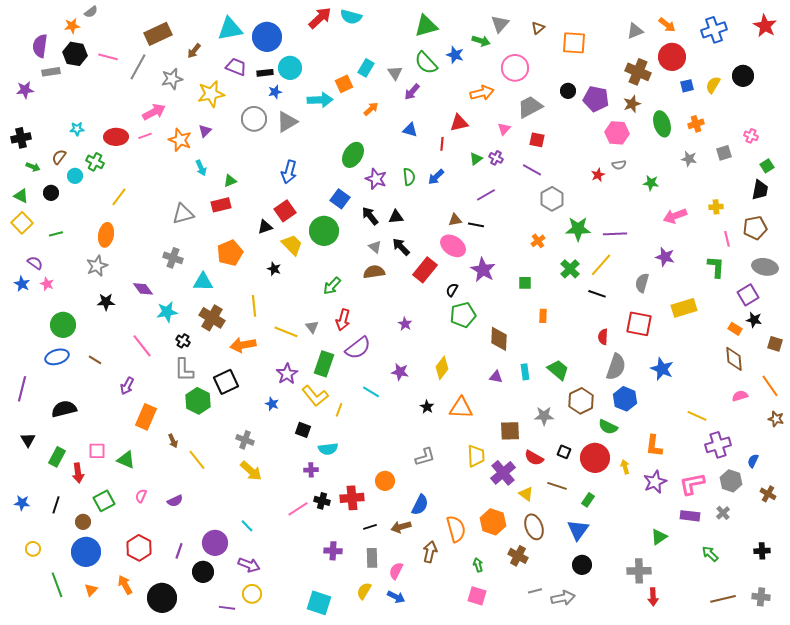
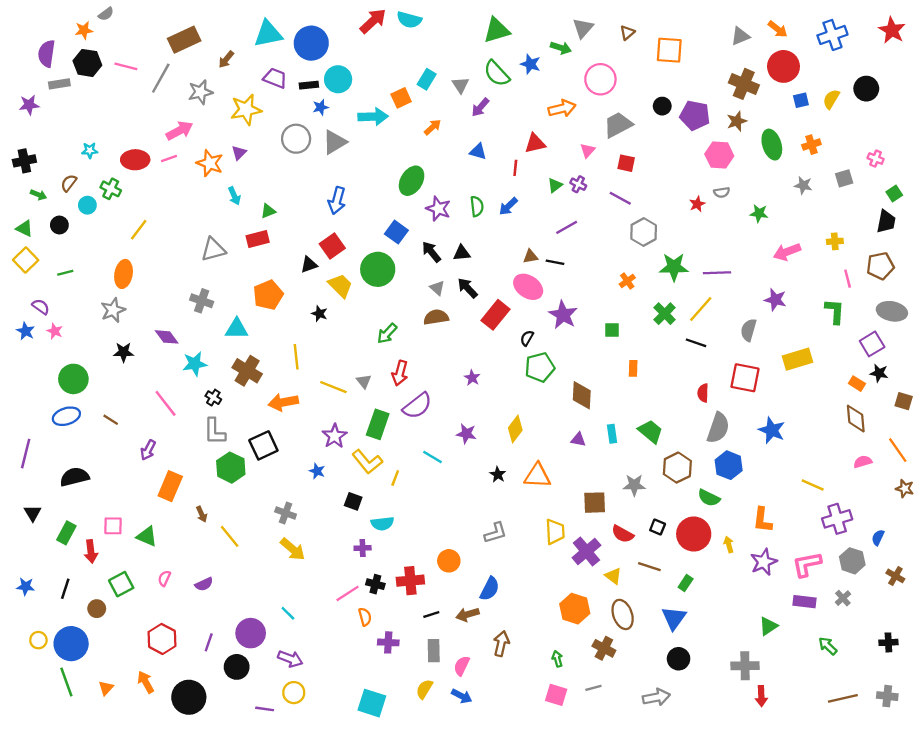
orange semicircle: (456, 529) -> (365, 617), moved, size x0.6
blue circle: (86, 552) -> (71, 644), moved
gray line: (535, 591) -> (593, 688), moved

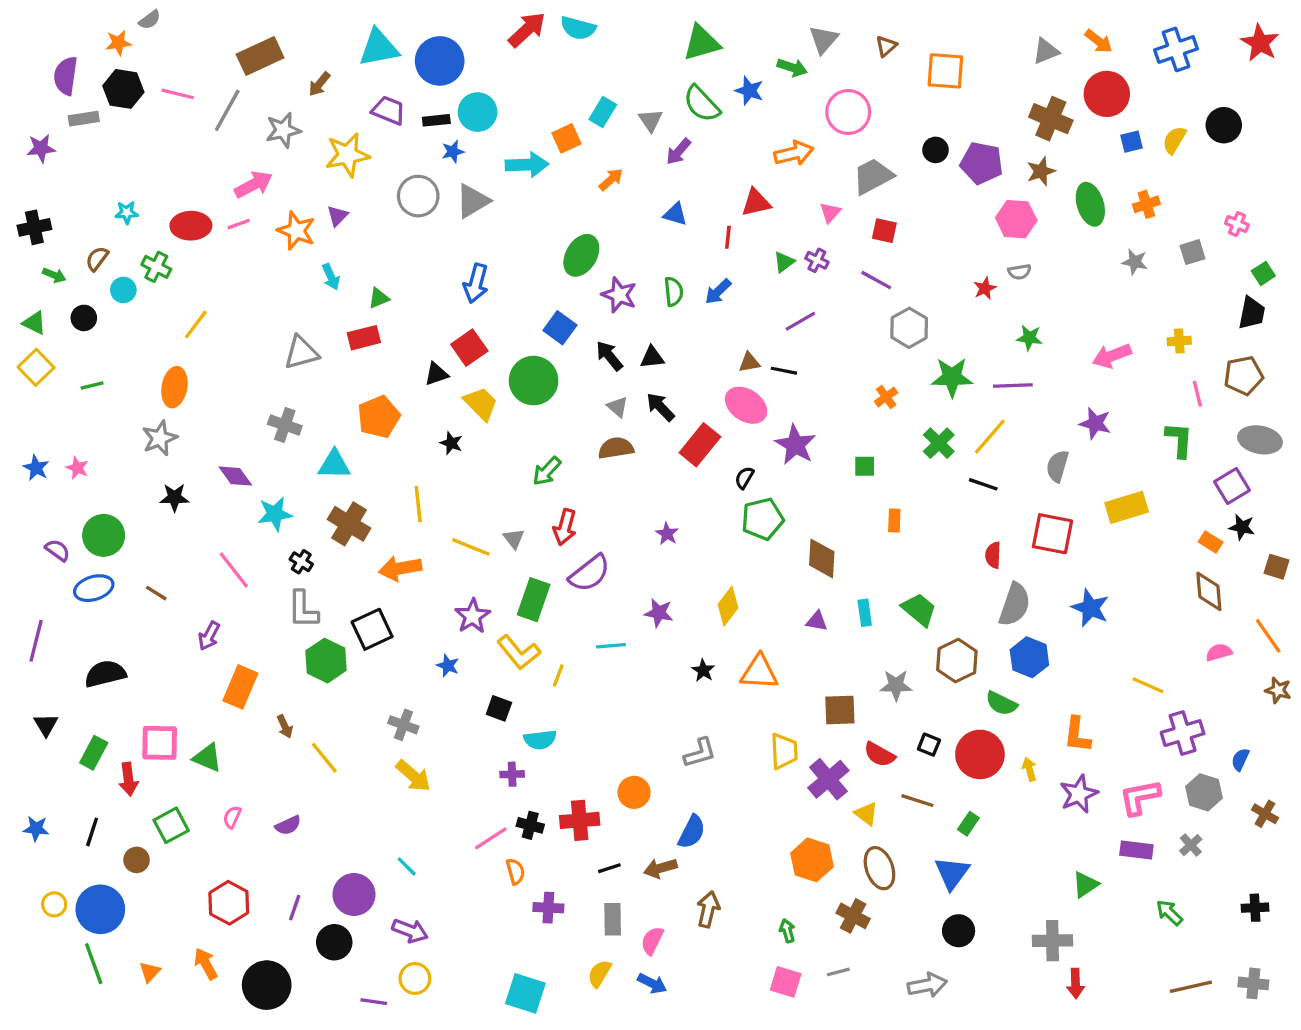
green star: (759, 213) -> (1029, 338), moved
purple semicircle: (41, 307) -> (57, 550), moved
cyan line: (433, 457) -> (611, 646), turned -36
pink square: (113, 526) -> (160, 743), size x1.4

